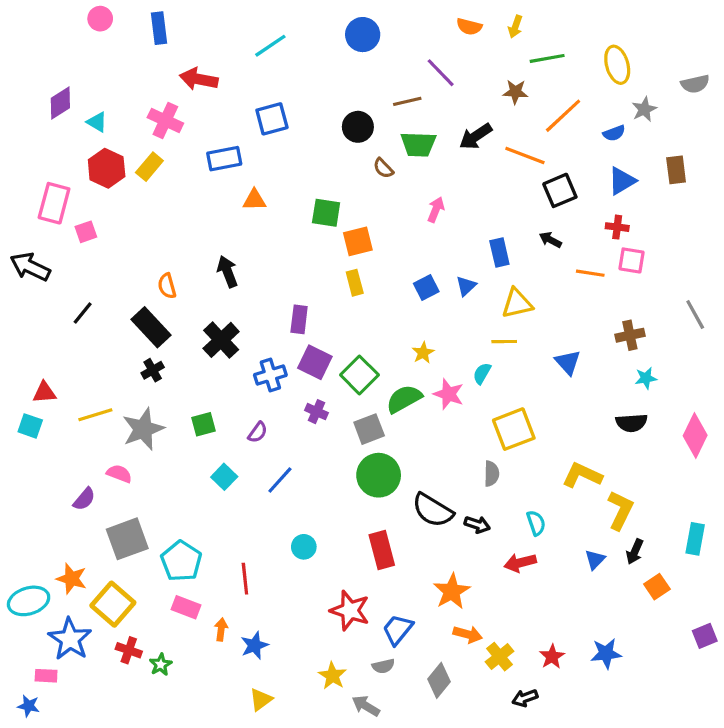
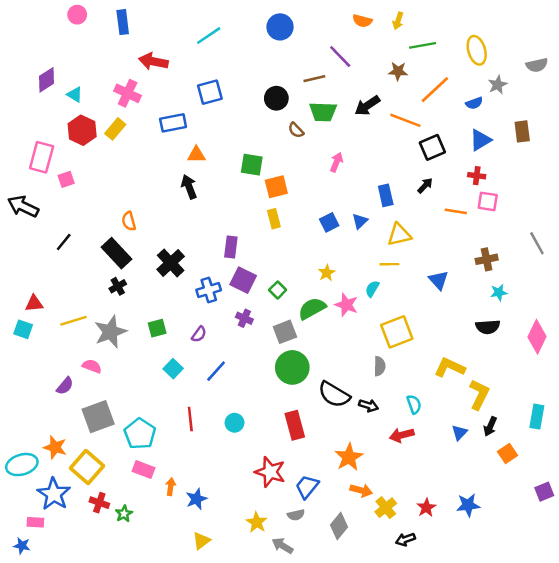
black arrow: (550, 240) -> (425, 186), turned 105
black arrow: (227, 272) -> (189, 187), moved
green square: (359, 375) -> (278, 290), size x0.6
red line: (245, 579) -> (190, 419), moved

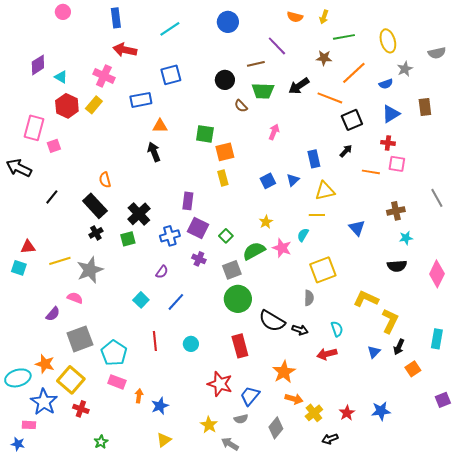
blue rectangle: (123, 22) -> (116, 18), moved
green square: (157, 328) -> (128, 239), moved
green star: (124, 514) -> (101, 442), moved

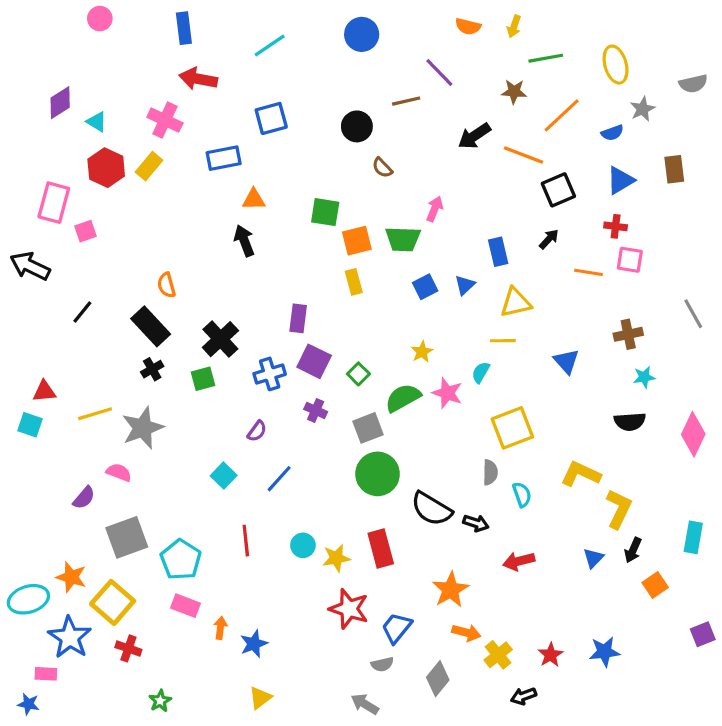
green trapezoid: (263, 91) -> (403, 239), moved
cyan semicircle: (337, 329) -> (522, 495), moved
yellow star: (209, 425) -> (336, 558), moved, turned 30

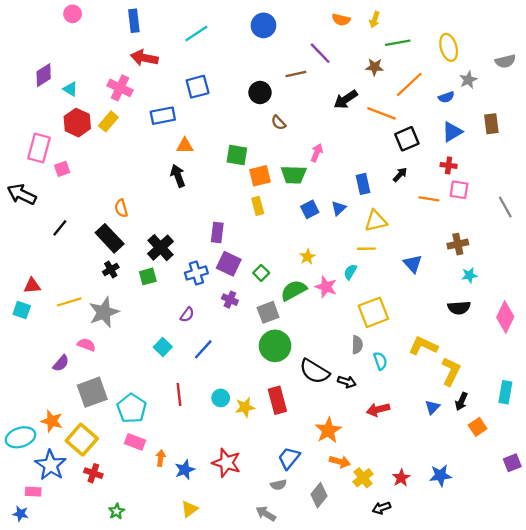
gray line: (693, 314) -> (505, 207), moved
red star: (349, 609) -> (226, 463), moved

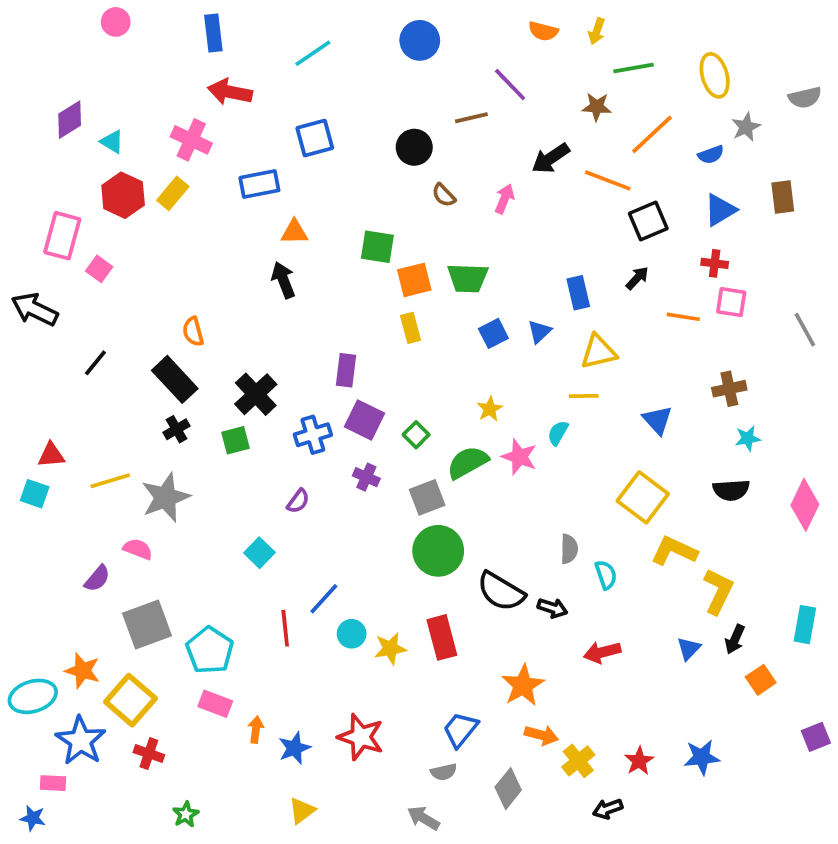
pink arrow: (317, 153) -> (505, 199), moved
pink square: (62, 169) -> (99, 269), turned -35
yellow square: (373, 312) -> (643, 497), moved, turned -32
blue line: (203, 349) -> (324, 599), moved

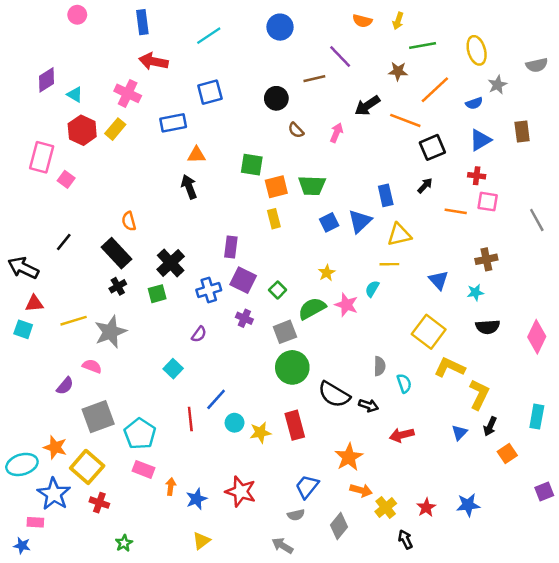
black arrow: (35, 309) -> (23, 268), moved
blue triangle: (540, 332) -> (360, 221), size x1.5
cyan star: (748, 438) -> (475, 292), moved
black arrow: (608, 809) -> (405, 539), turned 84

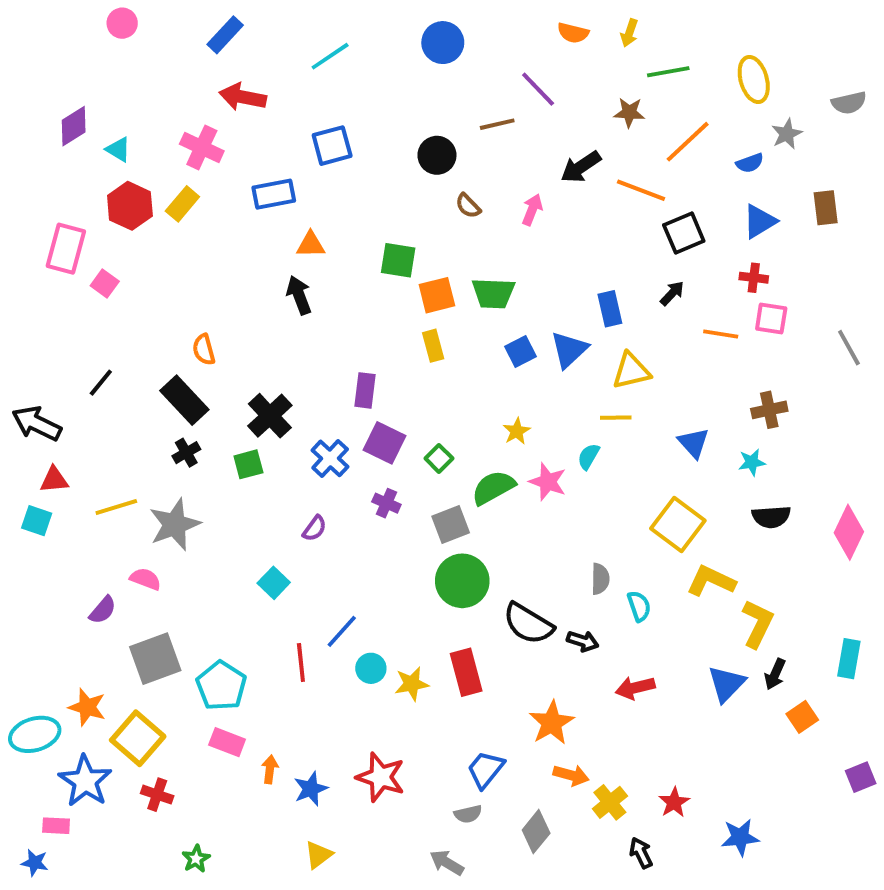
blue rectangle: (142, 22) -> (225, 35), turned 50
blue cross: (209, 290) -> (330, 458), turned -30
blue triangle: (459, 433) -> (727, 684), size x1.5
blue star: (468, 505) -> (740, 837), moved

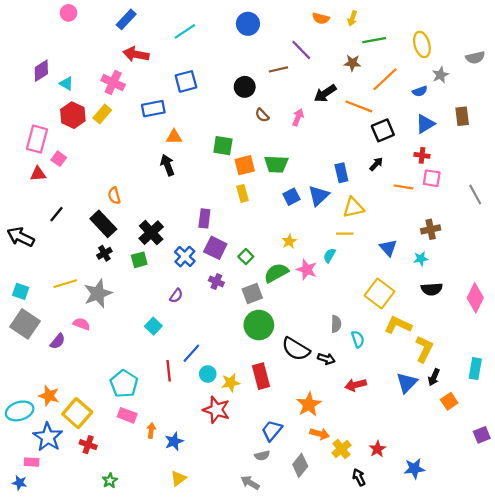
red triangle: (54, 480) -> (38, 174), moved
gray square: (155, 659) -> (25, 324), moved, turned -36
red star: (381, 777) -> (216, 410), moved

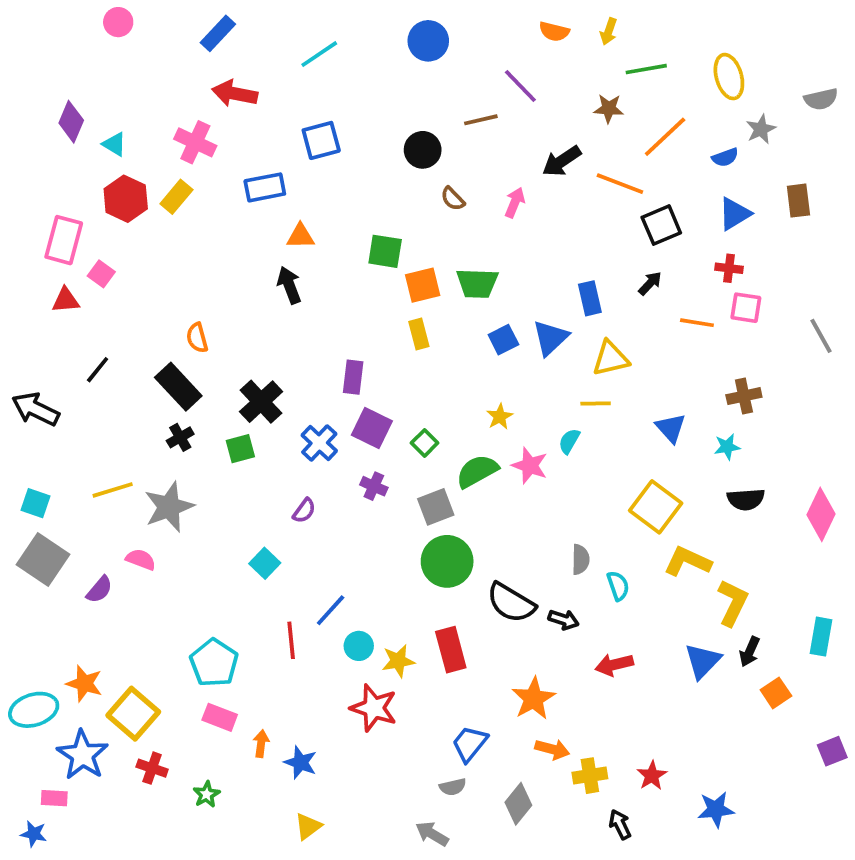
purple diamond: (41, 71) -> (71, 122), turned -35
blue star: (174, 441) -> (300, 762), turned -30
yellow cross: (341, 449) -> (590, 776), turned 30
green star: (110, 481) -> (207, 794), moved

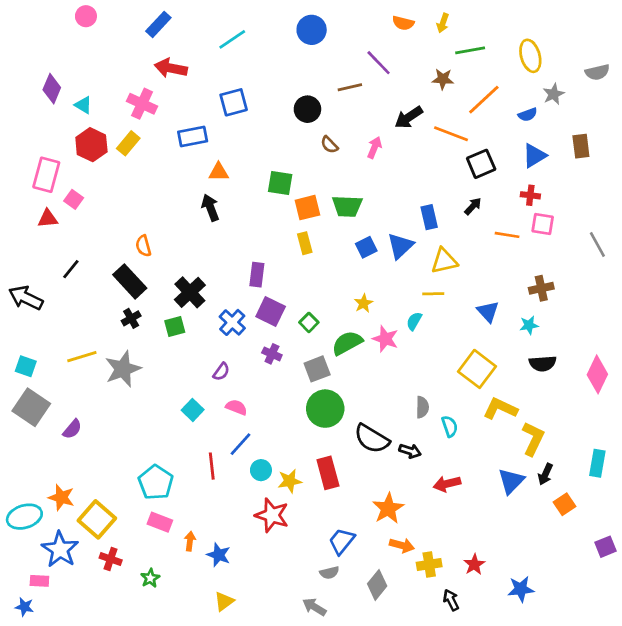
pink semicircle: (141, 559) -> (236, 407), moved

